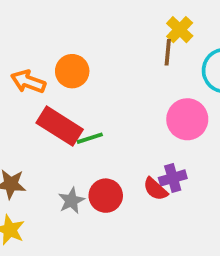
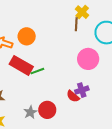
red circle: (106, 196) -> (47, 110), moved
gray star: (71, 201) -> (30, 112), moved

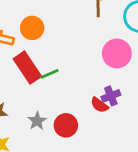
red rectangle: (21, 65) -> (27, 68), turned 30
gray star: (30, 112) -> (37, 121), moved

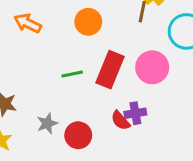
orange circle: (32, 28) -> (88, 22), moved
red rectangle: (27, 68) -> (110, 70), moved, turned 44

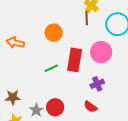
red semicircle: (120, 121) -> (90, 107), moved
gray star: (47, 123) -> (36, 110), moved
red circle: (78, 135) -> (55, 107), moved

